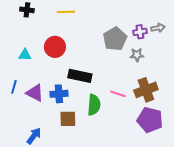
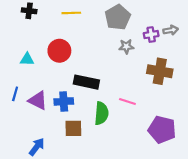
gray pentagon: (115, 39) -> (118, 17), moved
gray star: (137, 55) -> (126, 46), moved
brown cross: (146, 90) -> (160, 71), moved, turned 30

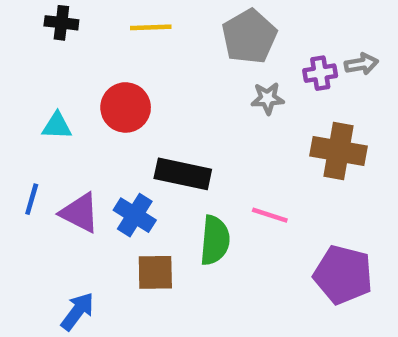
blue cross: (64, 101) -> (135, 215), turned 36

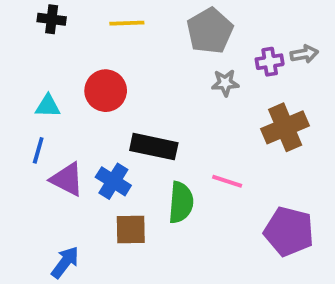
brown cross: (339, 151) -> (285, 127), turned -33
blue line: (32, 199) -> (38, 150), moved

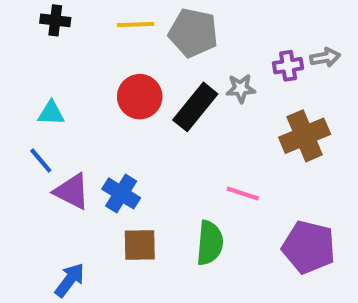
gray pentagon: (210, 31) -> (193, 33), moved, turned -30
red circle: (106, 91) -> (140, 97), moved
black rectangle: (154, 147) -> (195, 107), moved, turned -63
blue line: (38, 150) -> (41, 160), turned -56
green semicircle: (181, 202) -> (210, 243), moved

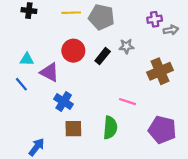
purple cross: (288, 66) -> (155, 19), moved
black rectangle: (195, 107) -> (103, 56), size x0.7
purple triangle: (72, 191) -> (49, 72), moved

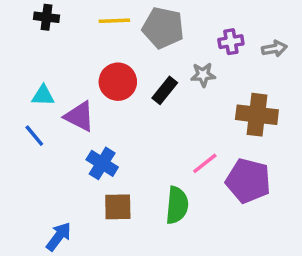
purple cross: (155, 19) -> (231, 42), moved
brown cross: (160, 71) -> (257, 115), turned 30
pink line: (128, 102) -> (205, 163), turned -56
purple pentagon: (162, 130) -> (248, 181), moved

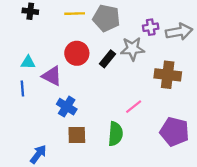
gray arrow: (274, 49) -> (179, 32), size x1.6
gray star: (203, 75) -> (132, 49), size x1.5
blue line: (34, 136) -> (22, 88), turned 35
purple pentagon: (248, 181) -> (174, 132), moved

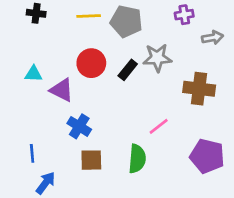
purple cross: (151, 27) -> (184, 15), moved
gray arrow: (179, 32) -> (213, 38), size x0.7
blue line: (22, 88) -> (32, 153), moved

